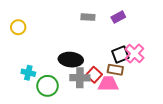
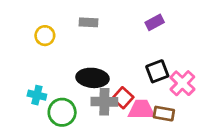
gray rectangle: (88, 17) -> (89, 22), moved
yellow circle: (18, 27) -> (45, 36), moved
pink cross: (135, 53) -> (182, 83), moved
brown rectangle: (115, 70) -> (164, 114), moved

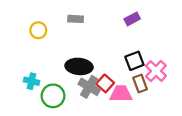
gray cross: (104, 102) -> (89, 87), turned 30
brown rectangle: (164, 114) -> (140, 83), moved, turned 60

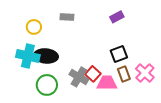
black ellipse: (79, 66) -> (46, 56), moved
pink cross: (156, 71) -> (145, 73), moved
cyan cross: (31, 81) -> (28, 56), moved, size x1.6

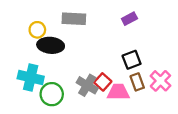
gray rectangle: (67, 17) -> (74, 19), size x1.5
cyan cross: (28, 56) -> (31, 78), moved
black ellipse: (46, 56) -> (51, 45), moved

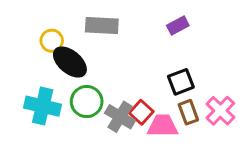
black ellipse: (51, 45) -> (70, 62), turned 35
green circle: (52, 94) -> (87, 102), moved

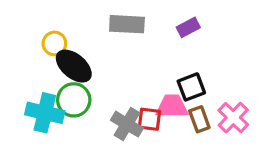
gray rectangle: (102, 26) -> (127, 24), moved
green circle: (87, 102) -> (74, 100), moved
red square: (141, 112) -> (149, 119), turned -35
pink trapezoid: (163, 126) -> (172, 106), moved

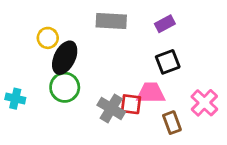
black ellipse: (74, 66) -> (65, 58), turned 76
black square: (191, 87) -> (168, 62), moved
cyan cross: (45, 113) -> (15, 99), moved, size x0.6
brown rectangle: (199, 119) -> (172, 123), moved

